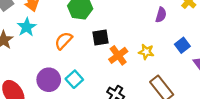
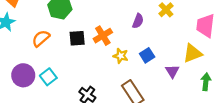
blue square: (182, 45) -> (147, 55), moved
orange cross: (118, 55) -> (103, 36), moved

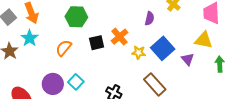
yellow triangle: (192, 53) -> (204, 40), turned 42
blue square: (147, 55) -> (163, 48), size x1.6

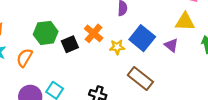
green hexagon: (76, 17) -> (46, 33), moved
orange semicircle: (64, 48) -> (24, 58), moved

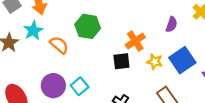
black square: (70, 44) -> (121, 61), moved
orange semicircle: (24, 58) -> (59, 45), turned 84

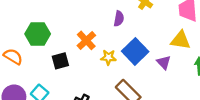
black square: (121, 61) -> (60, 61), moved

